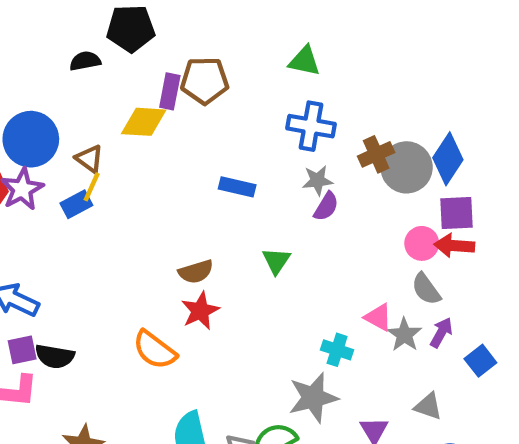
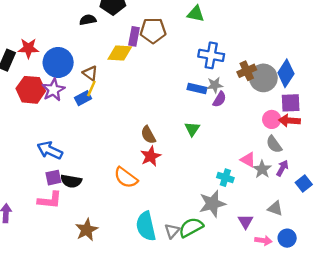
green triangle: (304, 61) -> (196, 14), moved
blue rectangle: (237, 187) -> (197, 89), moved
brown semicircle: (196, 272) -> (148, 135), turned 78

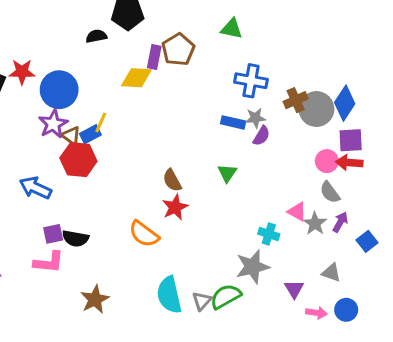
brown pentagon: (153, 30) -> (178, 50), turned -30
brown triangle: (90, 73) -> (71, 136), moved
red hexagon: (31, 90) -> (78, 160), moved
blue arrow: (50, 150) -> (35, 188), moved

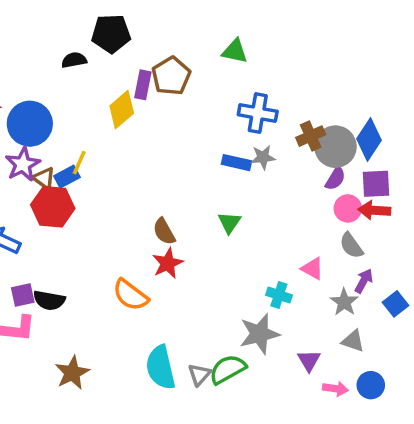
yellow diamond: (136, 78) -> (122, 110), turned -44
purple semicircle: (261, 136) -> (335, 178), moved
gray star: (315, 224) -> (344, 302), moved

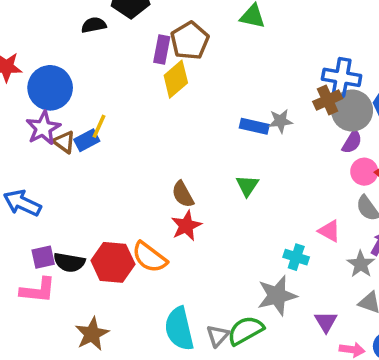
yellow diamond: (122, 110) -> (176, 79), moved
blue cross: (258, 113) -> (342, 77), moved
red hexagon: (53, 207) -> (113, 262), moved

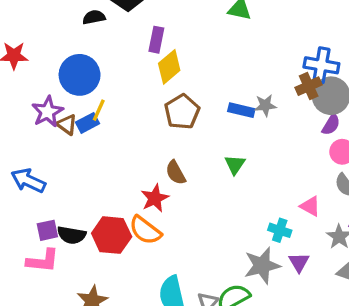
brown pentagon: (190, 41) -> (182, 112), moved
blue circle: (50, 88) -> (80, 75), moved
red star: (186, 226) -> (155, 198), moved
purple triangle: (326, 322) -> (299, 262), moved

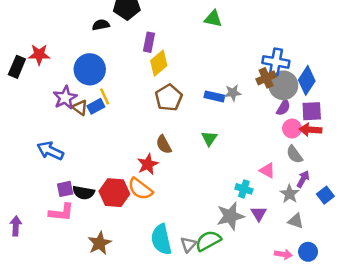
yellow line: (99, 110) -> (105, 96), turned -49

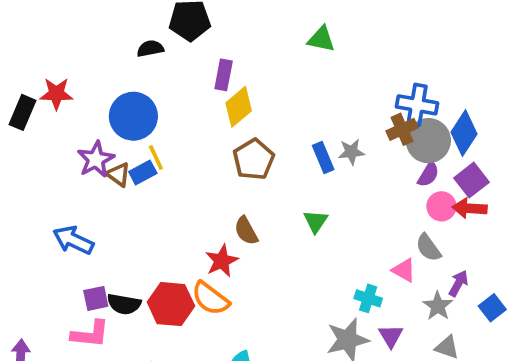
blue rectangle: (214, 96) -> (323, 158), turned 54
purple square: (312, 111) -> (472, 180), turned -35
gray semicircle: (294, 154) -> (428, 248), moved

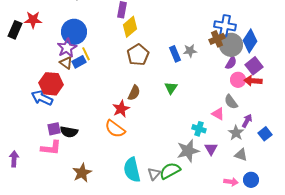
purple star: (96, 159) -> (67, 48), moved
brown semicircle: (246, 231) -> (134, 93), turned -126
red hexagon: (171, 304) -> (51, 84), moved

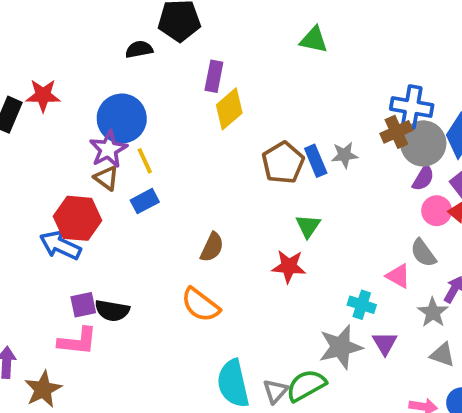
brown pentagon: (138, 55) -> (283, 163), moved
blue rectangle: (79, 62) -> (145, 201), moved
brown semicircle: (134, 93) -> (212, 247), moved
red star: (121, 109) -> (289, 266), moved, turned 30
brown star: (82, 173) -> (43, 389), moved

